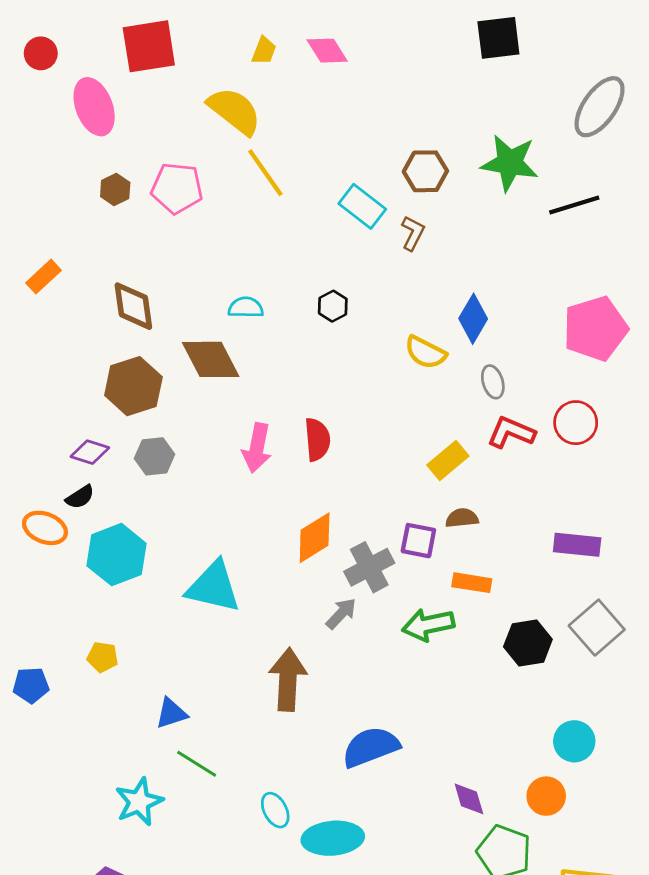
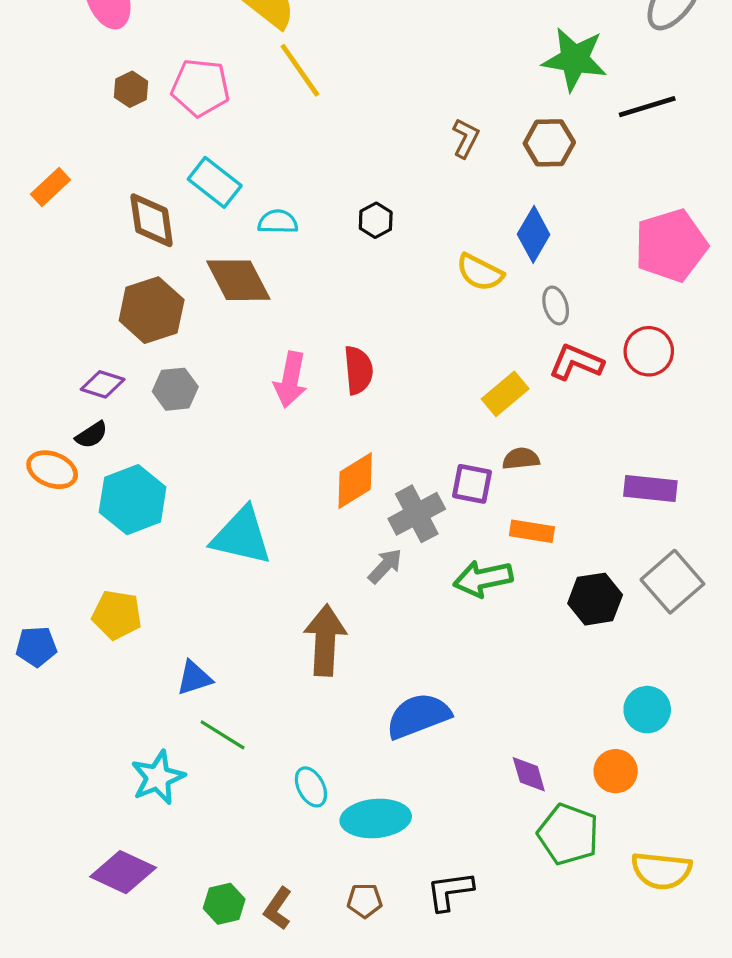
brown hexagon: (425, 171) -> (549, 143), moved
cyan rectangle: (362, 206) -> (215, 182), moved
yellow pentagon: (103, 657) -> (117, 615), size x1.4

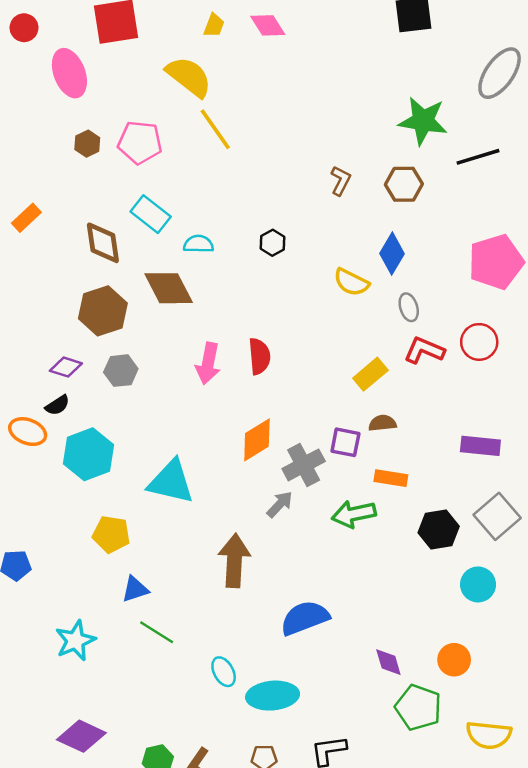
yellow pentagon: (117, 615) -> (111, 534), moved
cyan circle: (647, 710) -> (478, 584), moved
cyan star: (158, 777) -> (75, 641), moved

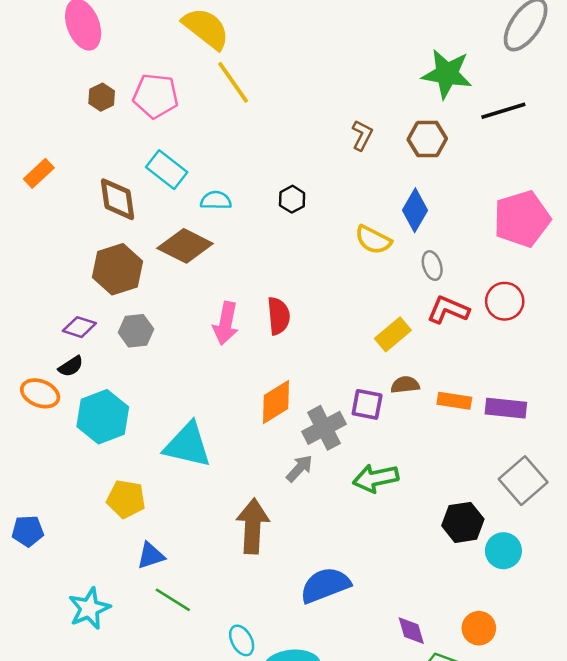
brown diamond: (169, 288) -> (185, 246), turned -36
orange rectangle: (391, 478) -> (454, 401), moved
black hexagon: (439, 530) -> (463, 522), moved

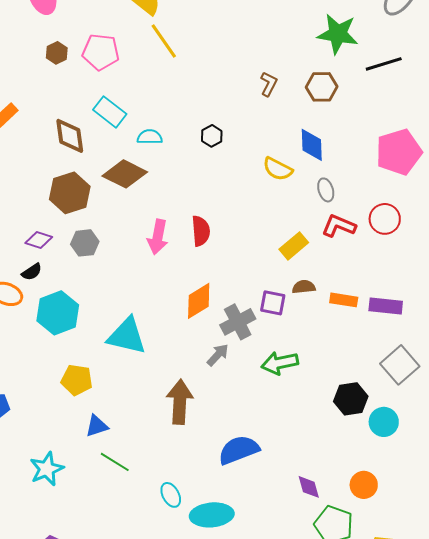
blue diamond: (415, 210) -> (312, 145), turned -32

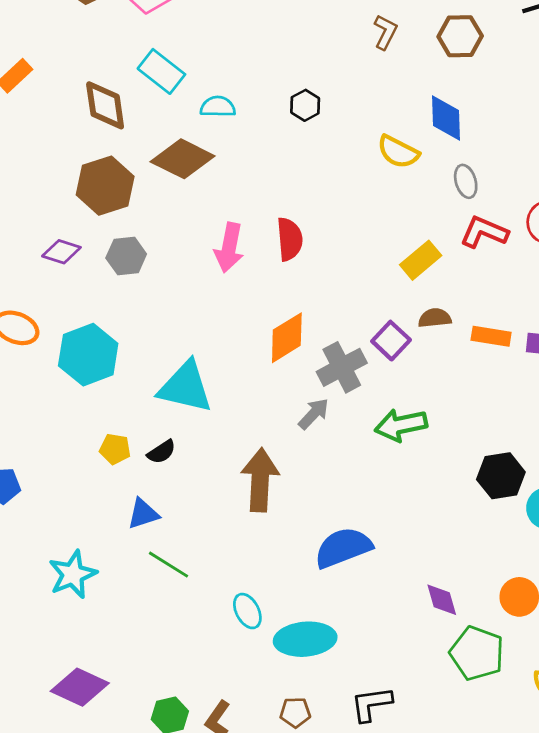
black semicircle: (32, 272) -> (161, 452), moved
purple square: (273, 303) -> (391, 341), turned 32
yellow pentagon: (77, 380) -> (115, 449), size x0.7

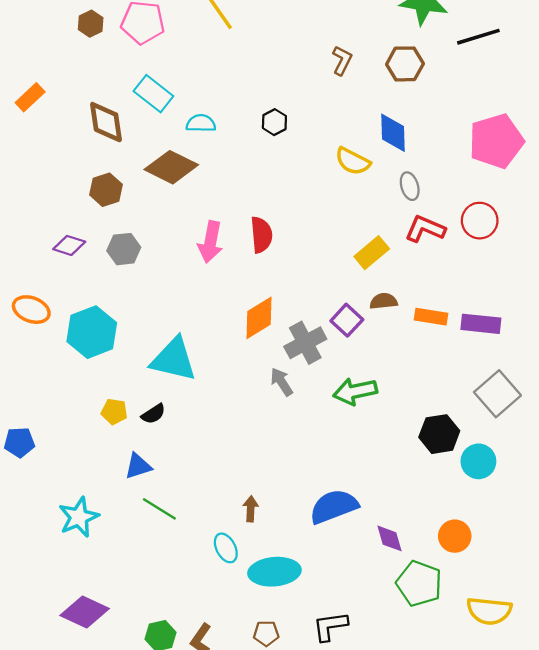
brown hexagon: (105, 186) -> (106, 190), size x0.7
gray arrow: (314, 414) -> (282, 382), turned -76
brown arrow: (260, 480) -> (251, 509), moved, size x0.5
blue semicircle: (343, 548) -> (334, 506), moved

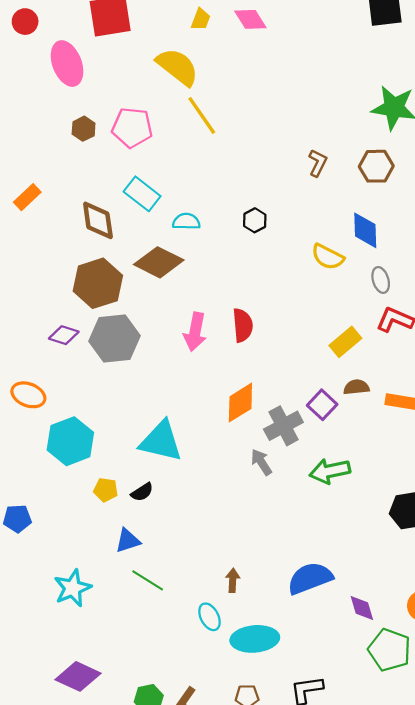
brown hexagon: (106, 190) -> (98, 283), size x1.6
gray hexagon: (124, 249) -> (114, 339), size x1.6
cyan hexagon: (92, 332) -> (70, 441), moved

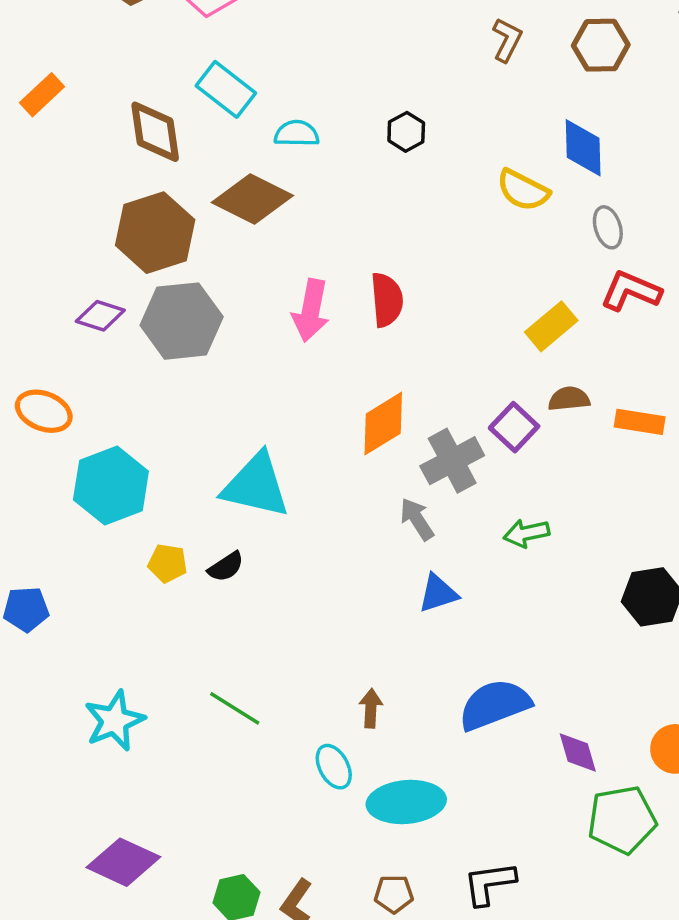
green arrow: (330, 471) -> (526, 533), size x0.7
blue triangle: (128, 541) -> (438, 593), moved
green pentagon: (389, 650) -> (622, 820), turned -30

